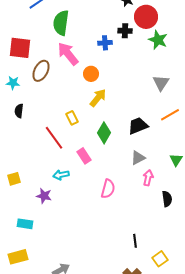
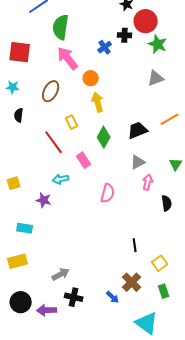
blue cross: (105, 43) -> (105, 47), turned -32
brown ellipse: (41, 71) -> (51, 91), moved
gray triangle: (161, 83) -> (156, 78), moved, turned 36
yellow arrow: (98, 98) -> (98, 102), turned -54

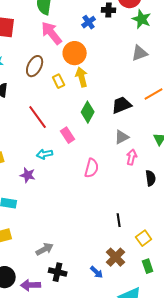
orange circle: (91, 78) -> (75, 53), size x1.5
yellow rectangle: (72, 122) -> (59, 81), moved

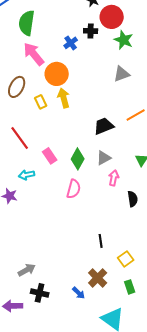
green diamond: (88, 112) -> (78, 159), moved

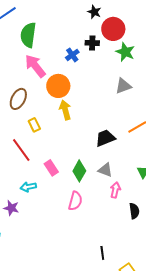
yellow rectangle: (41, 102) -> (34, 125), moved
gray triangle: (104, 158) -> (105, 170), turned 49

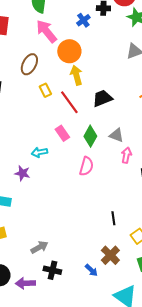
black trapezoid: (105, 138) -> (102, 98), moved
red line: (21, 150) -> (69, 102), moved

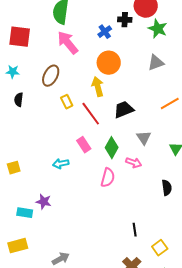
orange circle: (69, 51) -> (109, 63), moved
gray triangle: (116, 135) -> (144, 138), moved, turned 35
pink arrow: (126, 155) -> (134, 163), moved, turned 98
purple star: (22, 173) -> (44, 202), moved

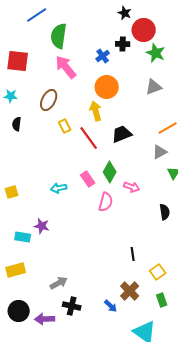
gray triangle: (144, 138) -> (160, 152), moved, turned 35
pink rectangle: (84, 145) -> (88, 179), moved

